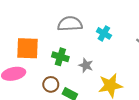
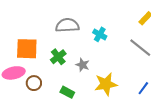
green cross: (60, 57) -> (58, 57), turned 35
brown circle: (51, 84) -> (34, 83), moved

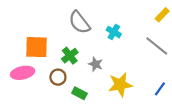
gray semicircle: (67, 25) -> (79, 22), turned -125
brown circle: (34, 83) -> (58, 77), moved

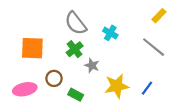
green cross: (70, 56) -> (75, 49), moved
pink ellipse: (23, 73) -> (25, 89), moved
blue line: (160, 89) -> (147, 88), moved

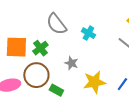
green cross: (75, 49) -> (40, 48), moved
brown circle: (54, 78) -> (36, 75), size x1.6

